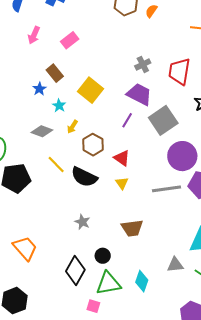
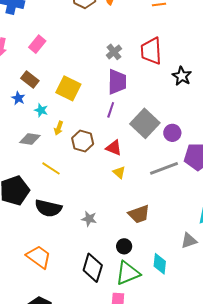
purple trapezoid: (139, 94) -> (117, 82), turned 76
gray square: (163, 120) -> (145, 123), moved
purple circle: (182, 156) -> (172, 133), size x0.6
black semicircle: (84, 177) -> (48, 208), moved
black circle: (103, 256) -> (124, 246), moved

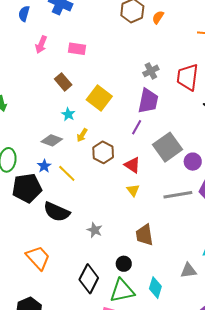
pink rectangle: (37, 44) -> (77, 49), turned 48
blue star: (18, 98) -> (44, 166), moved
brown trapezoid: (139, 214) -> (144, 235), turned 90

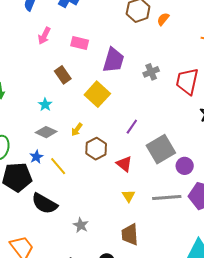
purple trapezoid: (148, 101) -> (113, 60), moved
cyan star: (68, 114) -> (45, 105), moved
yellow triangle: (133, 190) -> (129, 196), moved

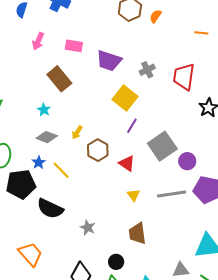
purple trapezoid: (113, 60) -> (109, 61), turned 96
brown rectangle: (63, 75) -> (59, 79), size x1.4
yellow square: (97, 94) -> (125, 98), moved

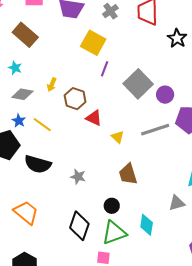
red triangle: (127, 163) -> (94, 118), moved

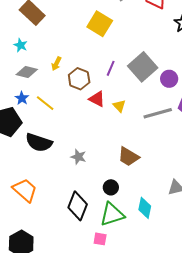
purple line: (105, 69) -> (111, 68), moved
yellow triangle: (118, 137) -> (119, 106), moved
brown trapezoid: (128, 174) -> (129, 157), turned -45

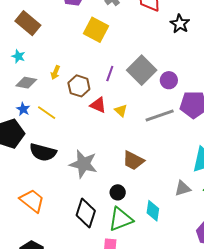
gray star: (78, 157) -> (83, 164), size x1.8

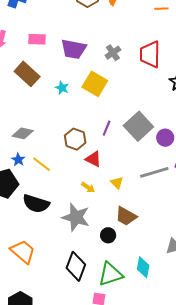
cyan star: (18, 56) -> (62, 88), moved
yellow arrow: (55, 72) -> (88, 187), moved, turned -80
yellow triangle: (121, 111) -> (117, 183), moved
black circle: (118, 192) -> (108, 235), moved

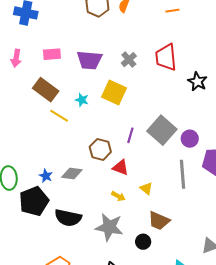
gray diamond: (23, 133) -> (72, 174), moved
yellow line: (42, 164) -> (59, 116), moved
gray line: (154, 172) -> (183, 174), turned -72

